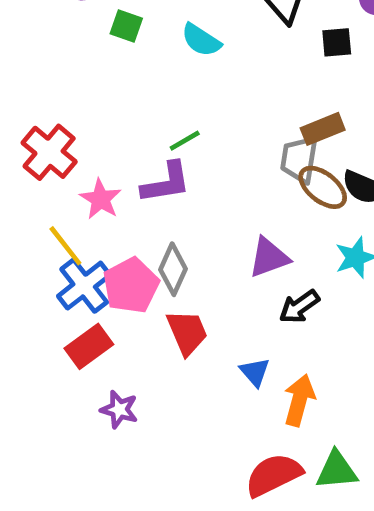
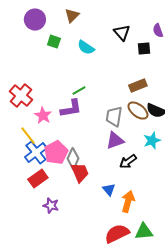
gray trapezoid: (299, 159) -> (114, 117), moved
gray diamond: (173, 269) -> (73, 159), moved

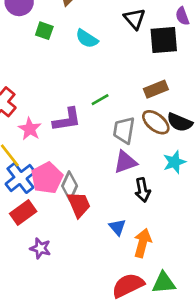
black square: (144, 49) -> (164, 40), size x1.6
green line: (79, 91) -> (100, 100), moved
black arrow: (128, 162) -> (143, 190), turned -66

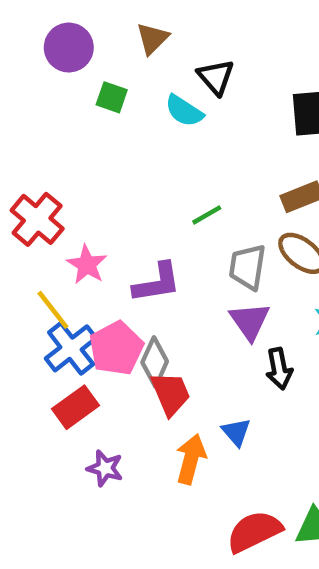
black triangle: (135, 19) -> (216, 77), moved
purple L-shape: (67, 120) -> (157, 283), moved
purple triangle: (125, 162) -> (250, 321), turned -45
orange arrow: (143, 243) -> (191, 459), moved

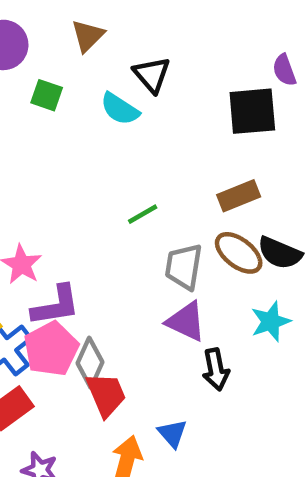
purple L-shape: (157, 283) -> (56, 305), moved
purple triangle: (250, 321) -> (186, 321), turned -30

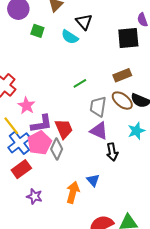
red trapezoid: (106, 395) -> (64, 129), moved

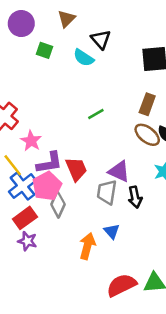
brown rectangle: (122, 75) -> (147, 104), turned -48
gray trapezoid: (98, 107) -> (107, 192), moved
gray diamond: (57, 149) -> (58, 204), moved
purple star: (34, 196) -> (27, 241), moved

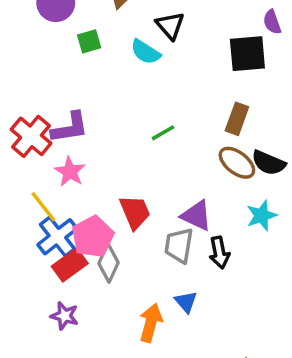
green square: (44, 50) -> (89, 41), turned -35
purple L-shape: (49, 163) -> (70, 128), moved
red rectangle: (25, 218) -> (70, 265), moved

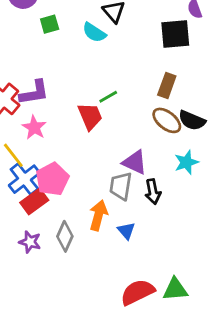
red trapezoid: (135, 212) -> (90, 116), moved
gray diamond: (108, 263) -> (65, 236), moved
orange arrow: (151, 323) -> (98, 215), moved

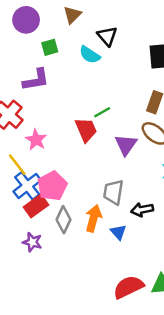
purple L-shape: (34, 93) -> (36, 80), moved
purple triangle: (135, 162) -> (126, 145), moved, turned 40
black arrow: (153, 192) -> (142, 210), moved, turned 90
gray diamond: (65, 236) -> (63, 220), moved

